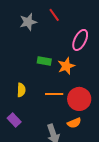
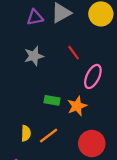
red line: (54, 15) -> (74, 53), moved
orange line: (54, 94) -> (49, 136), moved, turned -36

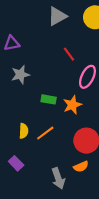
purple triangle: (35, 17) -> (12, 43), moved
gray star: (34, 56) -> (20, 75), moved

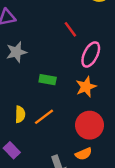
orange star: (72, 105) -> (86, 87), moved

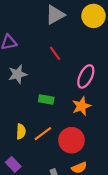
red line: (70, 29) -> (55, 53), moved
red circle: (90, 125) -> (71, 140), moved

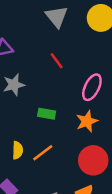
gray triangle: (55, 15) -> (57, 17), turned -40
red circle: (71, 140) -> (93, 160), moved

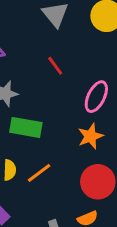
green rectangle: (47, 114) -> (26, 127), moved, size x1.5

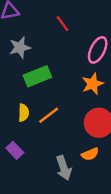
green rectangle: (26, 127) -> (37, 76), turned -32

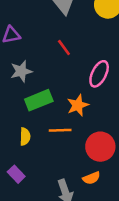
orange star: (93, 84) -> (78, 105), moved
orange line: (49, 115) -> (60, 130), moved, turned 35

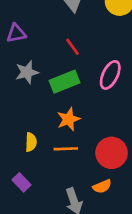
green rectangle: (39, 100) -> (64, 82), moved
orange star: (78, 105) -> (69, 119), moved
orange line: (60, 130) -> (66, 149), moved

